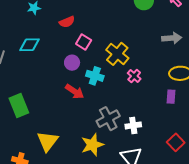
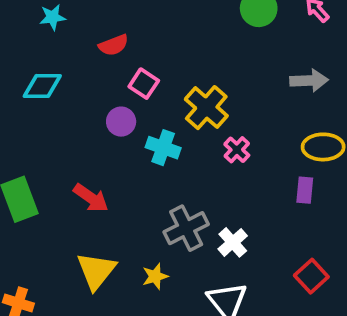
red arrow: (75, 91) -> (91, 198), moved
white cross: (133, 125) -> (233, 242), turned -35
yellow triangle: (48, 141) -> (96, 271), moved
yellow star: (92, 145) -> (155, 276), size x0.6

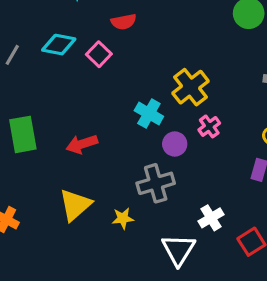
pink square: (144, 84) -> (99, 54), moved
purple circle: (121, 122) -> (175, 144), moved
red arrow: (91, 198) -> (82, 144), turned 116
white cross: (233, 242) -> (211, 218), moved

